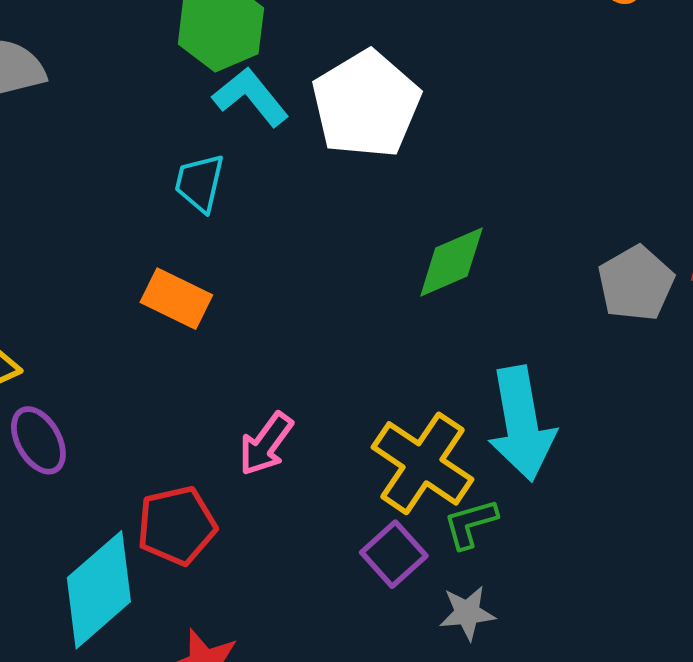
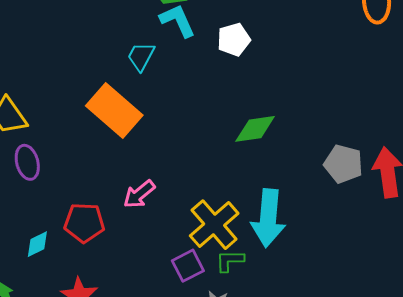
white pentagon: (366, 104) -> (234, 40), size x0.6
gray pentagon: (636, 283) -> (343, 164), turned 30
orange rectangle: (176, 299) -> (114, 111), size x1.6
cyan diamond: (99, 590) -> (37, 244), size x0.5

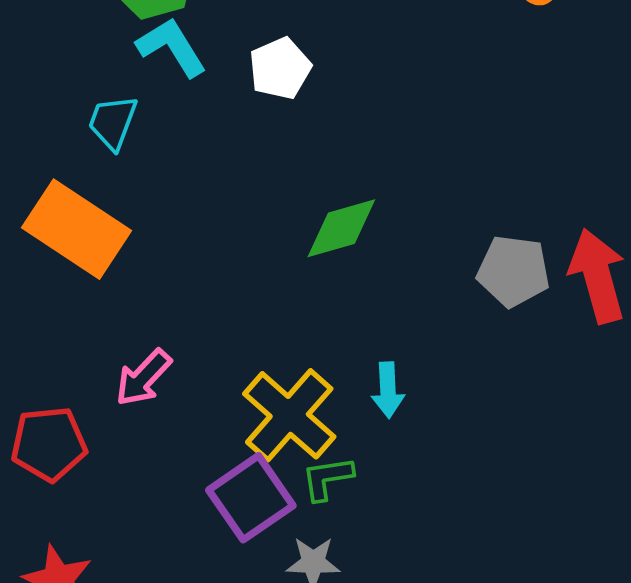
cyan arrow: (268, 218) -> (388, 390), size x0.5
purple square: (188, 266) -> (251, 498), size x1.4

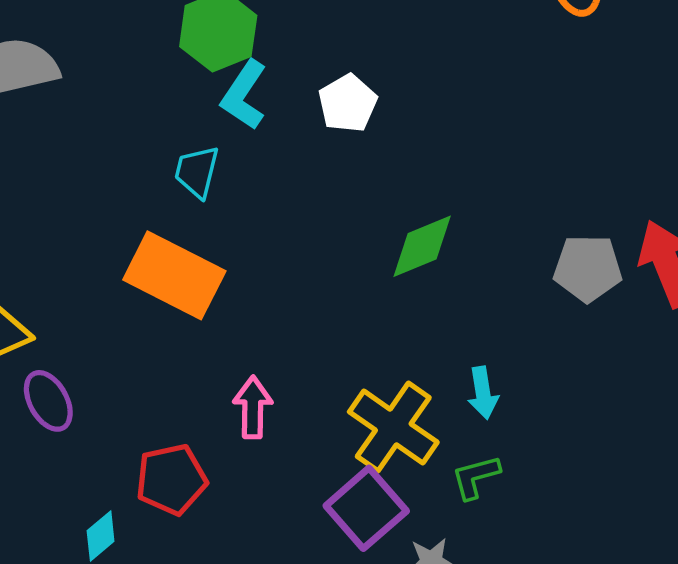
cyan L-shape: (172, 47) -> (244, 95), turned -108
pink arrow: (143, 378) -> (253, 407), turned 144
green L-shape: (327, 478) -> (476, 477), moved

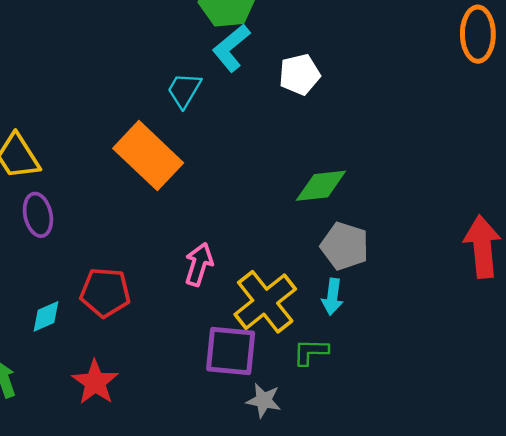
gray pentagon: (588, 268) -> (345, 246), moved
pink arrow: (253, 407) -> (199, 264), moved
purple square: (366, 508) -> (231, 351), turned 30

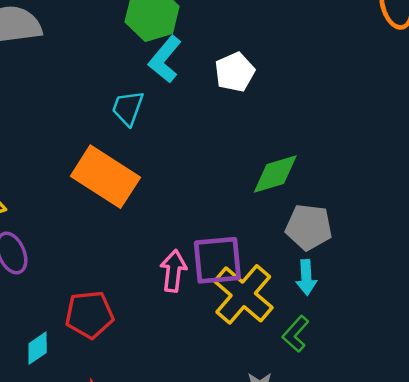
purple square: (231, 351) -> (217, 260), moved
green L-shape: (311, 352) -> (296, 334), turned -39

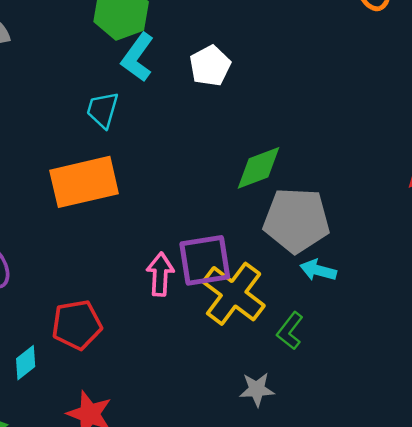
orange rectangle: (105, 177) -> (84, 182), turned -42
gray pentagon: (309, 227) -> (296, 220), size x1.4
cyan arrow: (306, 277) -> (318, 270), moved, turned 112

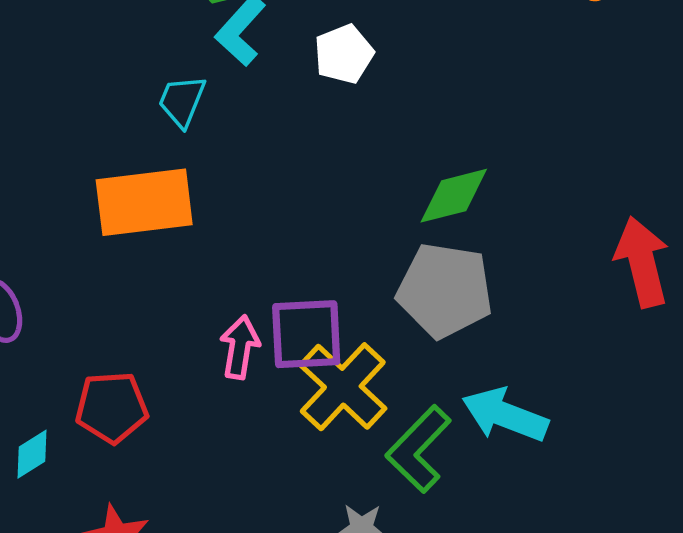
green diamond: (258, 168) -> (454, 196), moved
cyan arrow: (318, 270) -> (505, 415), moved, size x1.6
green L-shape: (290, 331) -> (418, 449), size x1.6

